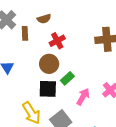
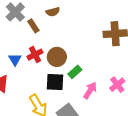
brown rectangle: (25, 33) -> (33, 26), turned -32
red cross: (57, 41) -> (35, 55), moved

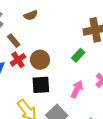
brown rectangle: (33, 26) -> (14, 41), moved
green rectangle: (75, 72) -> (78, 55), moved

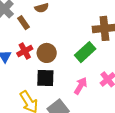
brown rectangle: (14, 41) -> (24, 23), moved
green rectangle: (78, 55) -> (85, 52), size x1.5

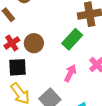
black square: (45, 78) -> (18, 67), moved

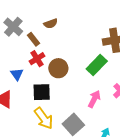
red cross: (12, 43) -> (37, 59), moved

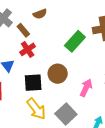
green rectangle: (97, 65) -> (75, 41), moved
brown circle: (58, 68) -> (58, 74), moved

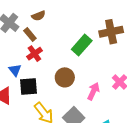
brown semicircle: (40, 14) -> (38, 16), moved
black square: (33, 83) -> (29, 86), moved

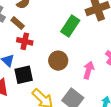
red cross: (34, 54) -> (25, 41), turned -35

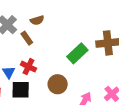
red cross: (25, 41) -> (28, 67), moved

